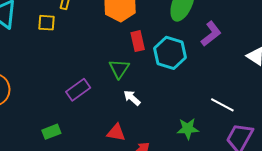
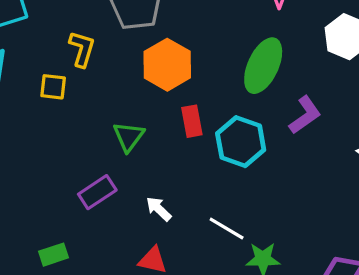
green triangle: (119, 69) -> (129, 137), moved
white arrow: (132, 98) -> (159, 209), moved
white line: (222, 105) -> (227, 228), moved

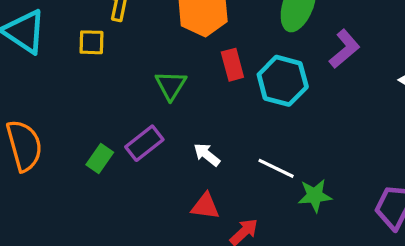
green rectangle: (53, 255) -> (100, 158), moved, turned -32

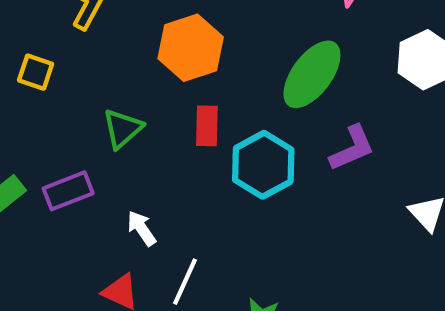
yellow square: (91, 42) -> (36, 72), moved
white line: (276, 168) -> (185, 282), moved, turned 72

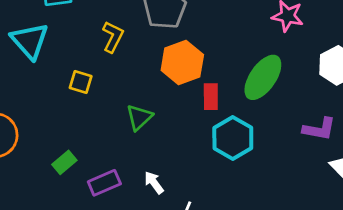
red rectangle: (207, 126) -> (211, 97), moved
purple L-shape: (352, 148) -> (319, 129), moved, turned 36
purple rectangle: (68, 191) -> (104, 183), moved

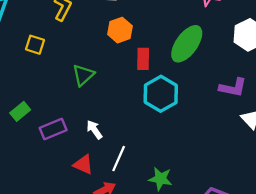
orange hexagon: (182, 63) -> (120, 30), size x0.7

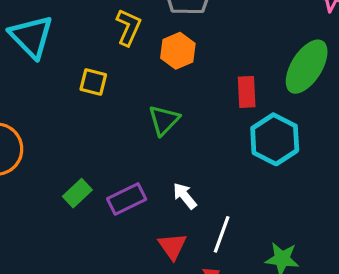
orange hexagon: (120, 30) -> (178, 51), moved
green rectangle: (20, 111) -> (77, 193), moved
red triangle: (83, 165) -> (172, 246), turned 35

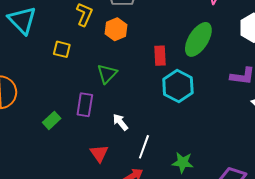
purple rectangle: (127, 199) -> (85, 105), moved, turned -55
red triangle: (172, 246) -> (99, 153), moved

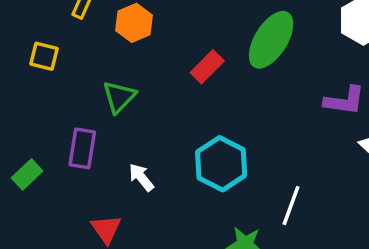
red rectangle: (160, 56) -> (207, 67), turned 48
cyan hexagon: (178, 86) -> (221, 164), moved
white line: (144, 147) -> (291, 206), moved

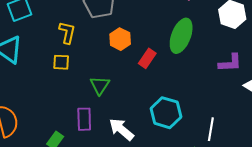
orange hexagon: (134, 23) -> (120, 39), moved
yellow square: (44, 56) -> (61, 62), moved
white arrow: (141, 177) -> (121, 129), size x1.5

